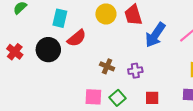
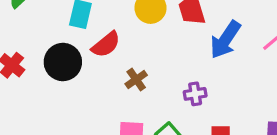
brown cross: (107, 66) -> (136, 80), moved, turned 32

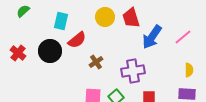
purple cross: (195, 94) -> (133, 71), size x1.6

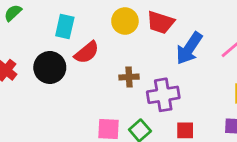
red trapezoid: (131, 18) -> (160, 22), turned -55
brown cross: (96, 62) -> (129, 77), moved, turned 32

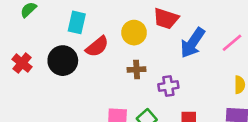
yellow circle: (125, 21) -> (134, 33), moved
purple cross: (163, 95) -> (168, 86), size x0.7

